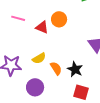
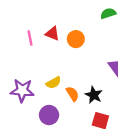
pink line: (18, 18) -> (30, 38), turned 64
red triangle: (42, 27) -> (52, 34), moved

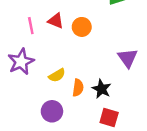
purple star: (22, 90) -> (21, 62), moved, turned -30
orange semicircle: (72, 94) -> (78, 88), turned 40

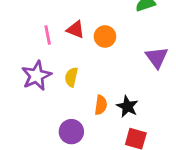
purple triangle: (128, 58) -> (157, 57), moved
yellow semicircle: (57, 75) -> (71, 77), moved, turned 133

